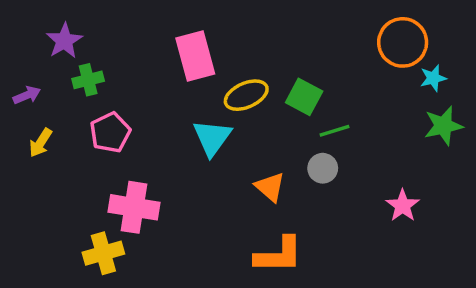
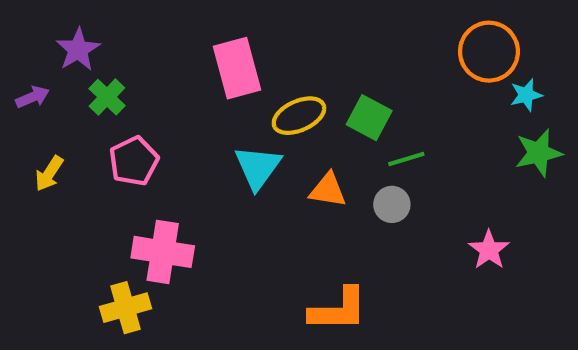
green cross: (88, 80) -> (107, 97), turned -32
purple arrow: (27, 95) -> (33, 97), moved
orange triangle: (270, 187) -> (328, 190), moved, turned -32

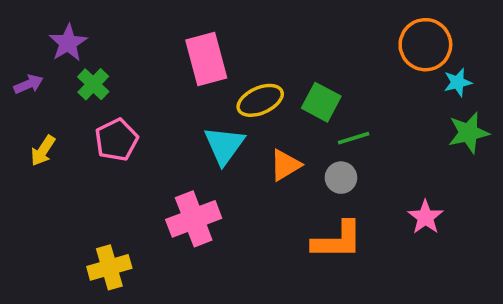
orange triangle: (328, 190) -> (285, 165), turned -40
pink cross: (163, 252) -> (194, 219), moved, turned -30
orange L-shape: (338, 310) -> (337, 240), moved

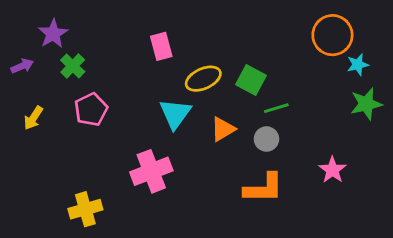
pink rectangle: (206, 59) -> (161, 46), size x0.7

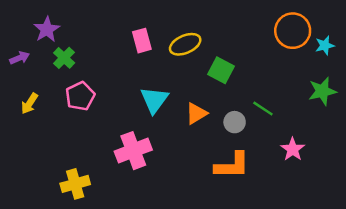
cyan star: (358, 65) -> (325, 45), moved
yellow ellipse: (203, 79) -> (185, 44), moved
green line: (276, 108) -> (263, 109), moved, turned 50

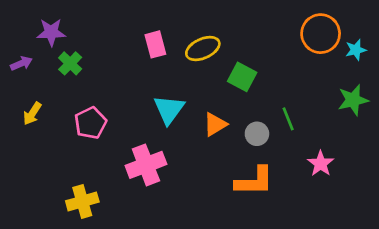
purple star: (47, 29) -> (51, 32), turned 30
pink pentagon: (80, 96) -> (90, 123), moved
green line: (263, 109) -> (288, 119), turned 35

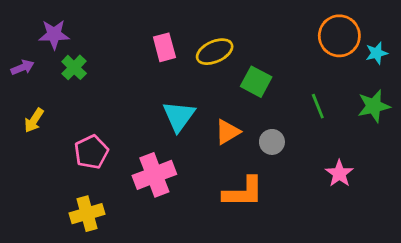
green line: (288, 119) -> (318, 106), moved
pink pentagon: (90, 123) -> (91, 152), moved
orange L-shape: (254, 181) -> (243, 192), moved

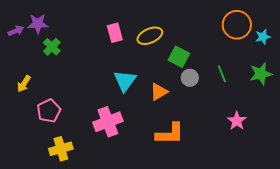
purple arrow: (22, 67) -> (16, 31), moved
gray circle: (272, 142) -> (190, 78), moved
pink pentagon: (91, 152) -> (49, 111), moved

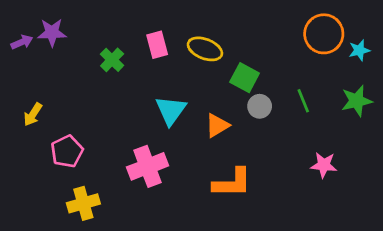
yellow ellipse: (150, 36) -> (205, 49), turned 45
green cross: (52, 47) -> (112, 60), moved
pink star: (237, 121) -> (324, 165), turned -30

